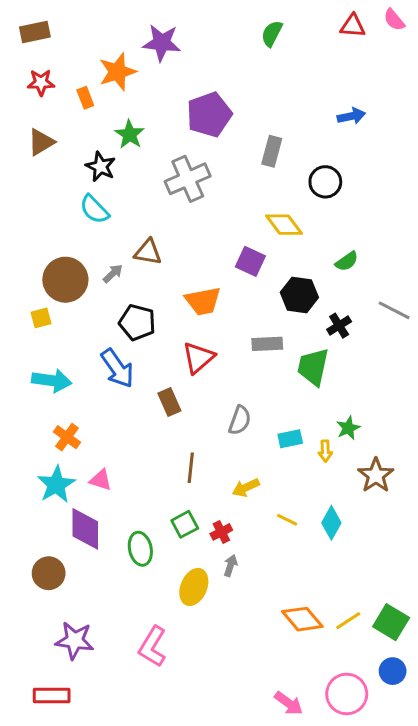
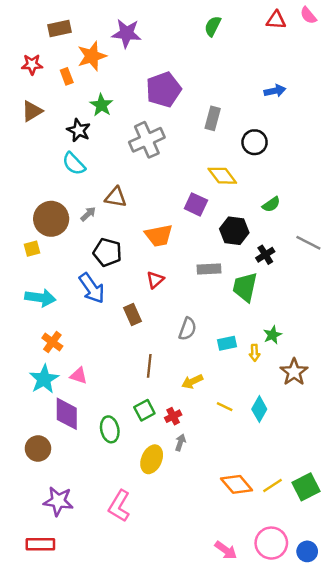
brown rectangle: (35, 32) -> (60, 29), moved
red triangle: (198, 358) -> (155, 280), size x0.7
green square: (391, 622) -> (306, 487), turned 32
blue circle: (393, 671) -> (307, 551), moved

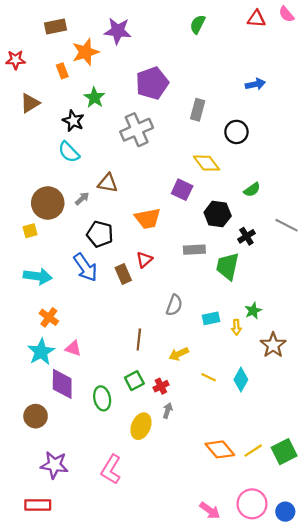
red star: (32, 64) -> (16, 60), moved
brown rectangle: (132, 315) -> (123, 274), moved

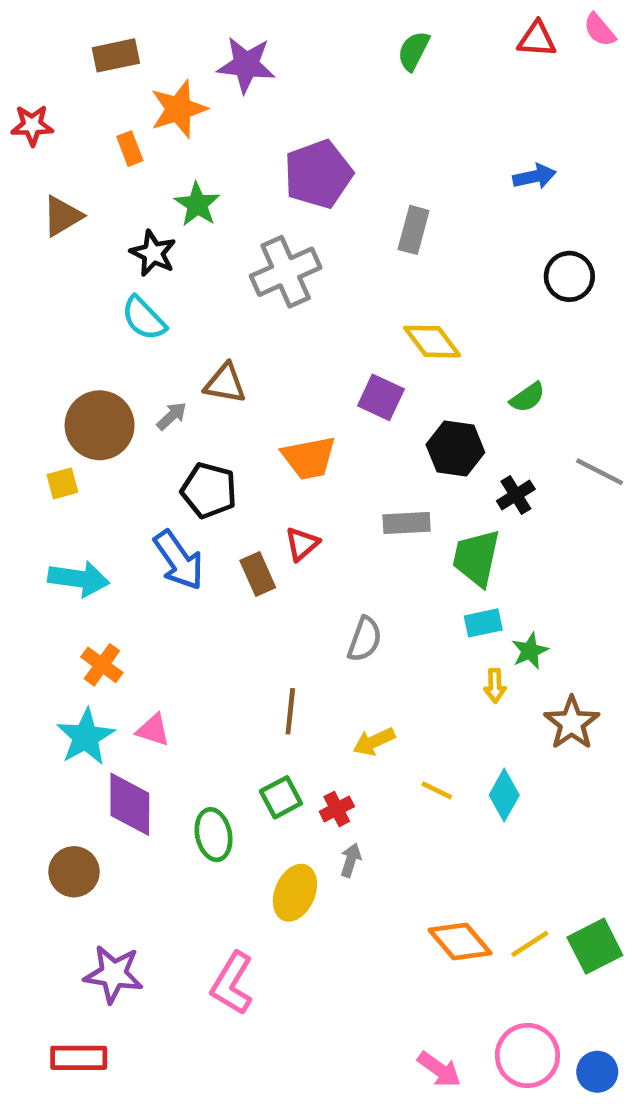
black circle: (236, 132) -> (569, 276), moved
cyan rectangle: (211, 318) -> (483, 623), moved

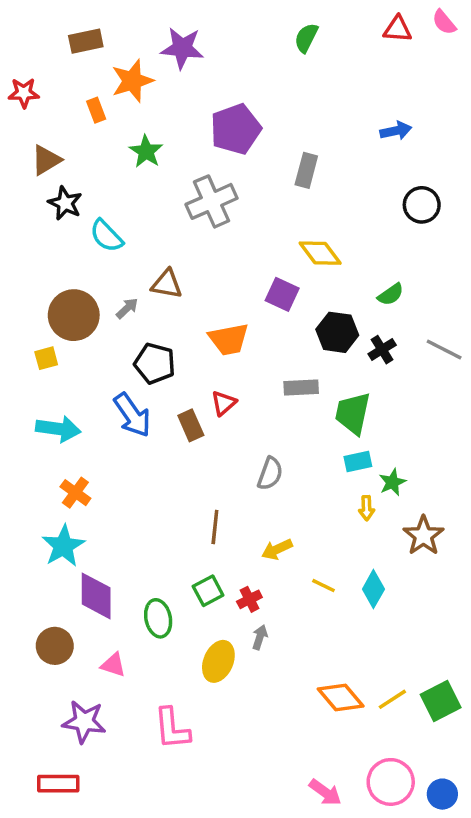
black star: (153, 253) -> (65, 203), moved
black cross: (516, 495) -> (382, 350), moved
pink triangle: (153, 730) -> (113, 665), moved
pink L-shape: (232, 983) -> (172, 729), turned -36

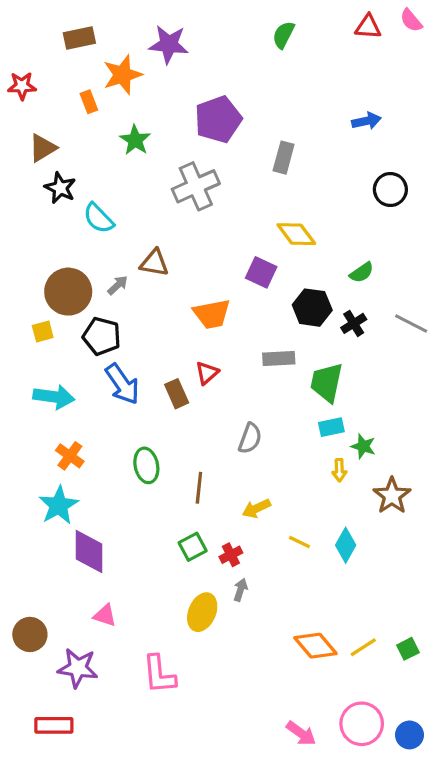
black pentagon: (155, 363) -> (102, 336), moved
green star: (392, 482) -> (363, 446), turned -30
green ellipse: (158, 618) -> (146, 465), moved
brown circle: (55, 646) -> (30, 634), moved
green square: (441, 701) -> (408, 649), size x0.6

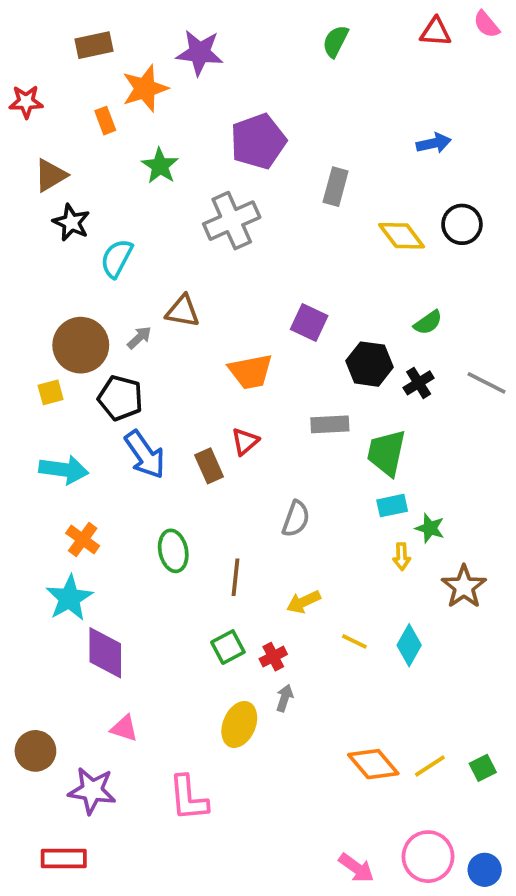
cyan semicircle: (99, 218) -> (117, 258), turned 72
yellow diamond: (296, 234) -> (402, 236), moved

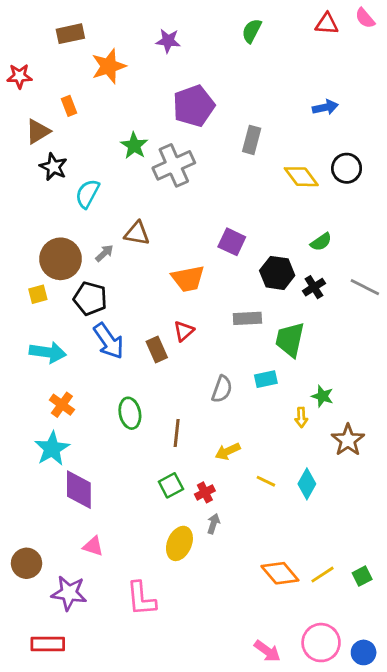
purple star: (200, 53) -> (168, 41), moved, size x0.7
orange rectangle: (105, 121) -> (69, 106), moved
green star: (160, 166) -> (134, 146), moved
cyan rectangle: (392, 506) -> (266, 379), moved

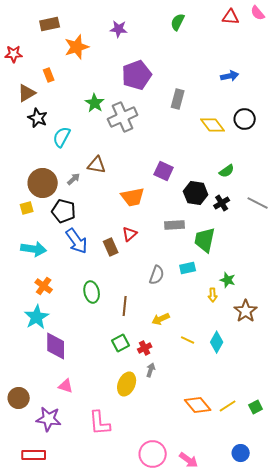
pink circle: (321, 643) -> (153, 454), moved
blue circle: (364, 652) -> (241, 453), moved

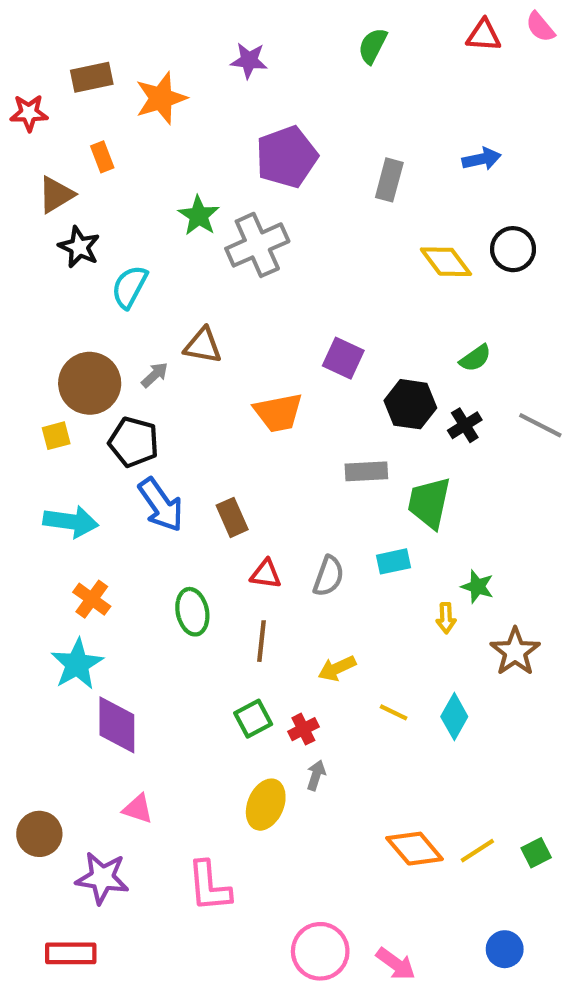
brown rectangle: (50, 24) -> (92, 77), moved
gray rectangle: (178, 99) -> (389, 180), moved
red triangle: (130, 234) -> (266, 574), moved, turned 49

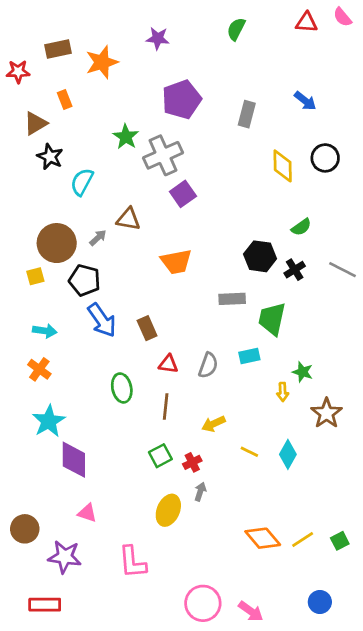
blue arrow: (482, 159) -> (305, 101), turned 50
yellow diamond: (446, 262) -> (283, 166), turned 36
purple square: (343, 358) -> (183, 194), moved, turned 30
cyan arrow: (71, 522) -> (45, 331), size x0.7
orange cross: (92, 599) -> (39, 369), moved

